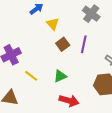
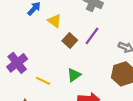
purple line: (84, 44) -> (92, 36), turned 36

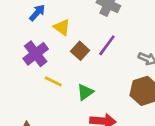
purple cross: (17, 63) -> (36, 54), moved
yellow line: (43, 81) -> (53, 81), moved

